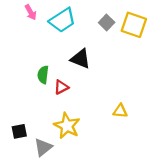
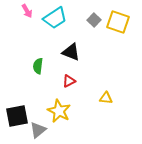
red triangle: (61, 87) -> (69, 81), moved
black square: (19, 131) -> (17, 116), size x1.6

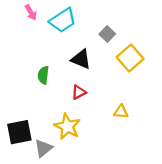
gray square: (94, 20) -> (107, 34), moved
yellow square: (118, 22) -> (130, 58), moved, turned 30

